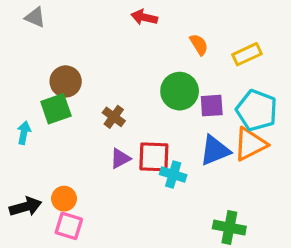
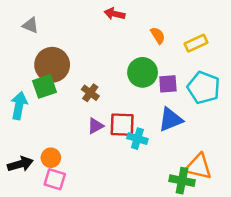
gray triangle: (35, 17) -> (30, 25), moved
brown circle: (66, 81) -> (52, 65), size x1.4
cyan arrow: (24, 133) -> (19, 106), size x1.5
orange triangle: (250, 144) -> (199, 167), moved, turned 40

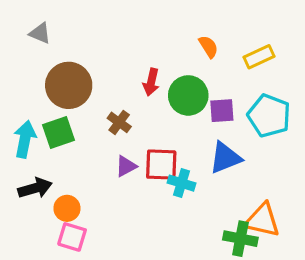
red arrow: (115, 14) -> (151, 82), moved, turned -90
green square: (44, 86) -> (59, 133), moved
black arrow: (20, 164) -> (35, 188), moved

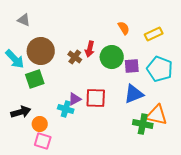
brown cross: (119, 122) -> (75, 57), moved
cyan arrow: (25, 139) -> (15, 59), moved, turned 125
cyan cross: (182, 183) -> (66, 109), moved
orange triangle: (262, 220) -> (157, 115), moved
green cross: (240, 239) -> (143, 124), moved

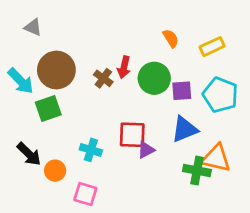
purple triangle: (75, 99) -> (146, 150), moved
black arrow: (21, 112) -> (29, 154), turned 60
pink square: (43, 141) -> (85, 194), moved

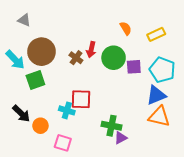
blue triangle: (185, 129) -> (156, 95), moved
red square: (132, 135) -> (81, 99), moved
purple triangle: (146, 150) -> (121, 138), moved
green cross: (197, 171) -> (112, 126), moved

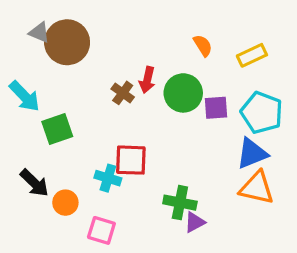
brown circle: (41, 52) -> (67, 42), moved

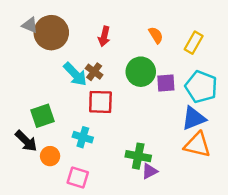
yellow rectangle: (252, 55) -> (194, 43), turned -35
red arrow: (147, 80) -> (104, 36), moved
cyan arrow: (25, 96) -> (75, 74), moved
green square: (57, 129) -> (42, 116), moved
red square: (131, 160) -> (100, 102), moved

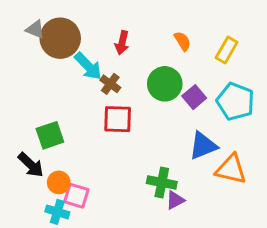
cyan arrow: (75, 74) -> (88, 66), moved
purple square: (166, 83) -> (194, 97), turned -36
blue triangle: (194, 118) -> (203, 146), moved
cyan cross: (83, 137) -> (57, 212), moved
pink square: (78, 177) -> (76, 196), moved

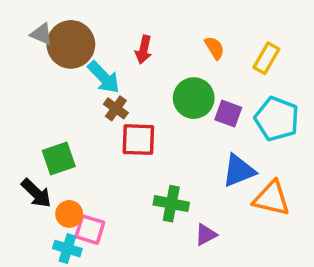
brown cross: (110, 84) -> (116, 108), moved
purple square: (194, 97) -> (228, 114), turned -30
green cross: (162, 182) -> (171, 204), moved

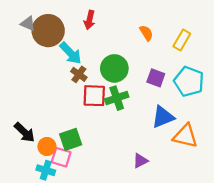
red arrow: (144, 50) -> (90, 20), moved
green circle: (194, 98) -> (114, 68), moved
green square: (59, 159) -> (71, 139), moved
green cross: (171, 204) -> (117, 98), moved, turned -30

